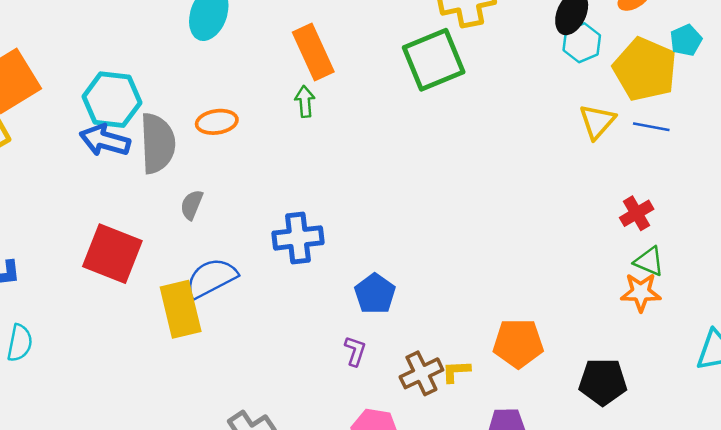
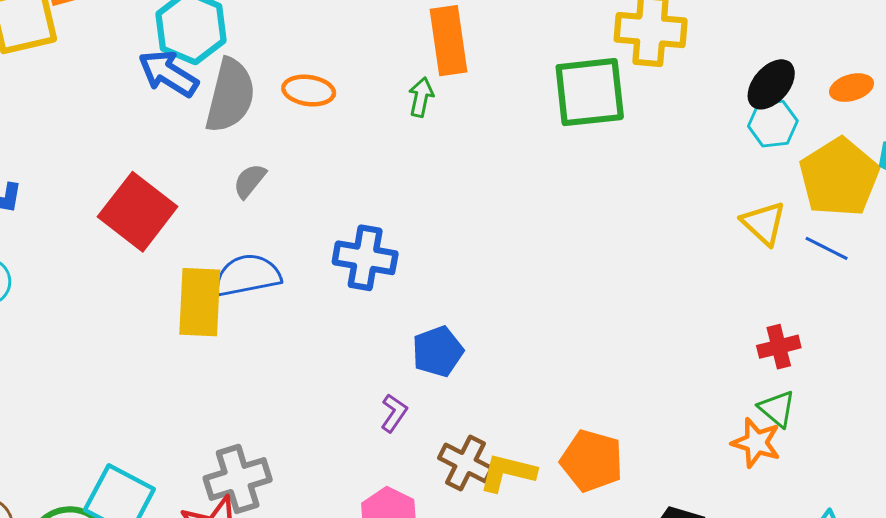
yellow triangle: (597, 122) -> (764, 223), turned -45
yellow L-shape: (456, 371) -> (507, 473), size x1.5
brown cross: (421, 373) -> (465, 463), turned 36

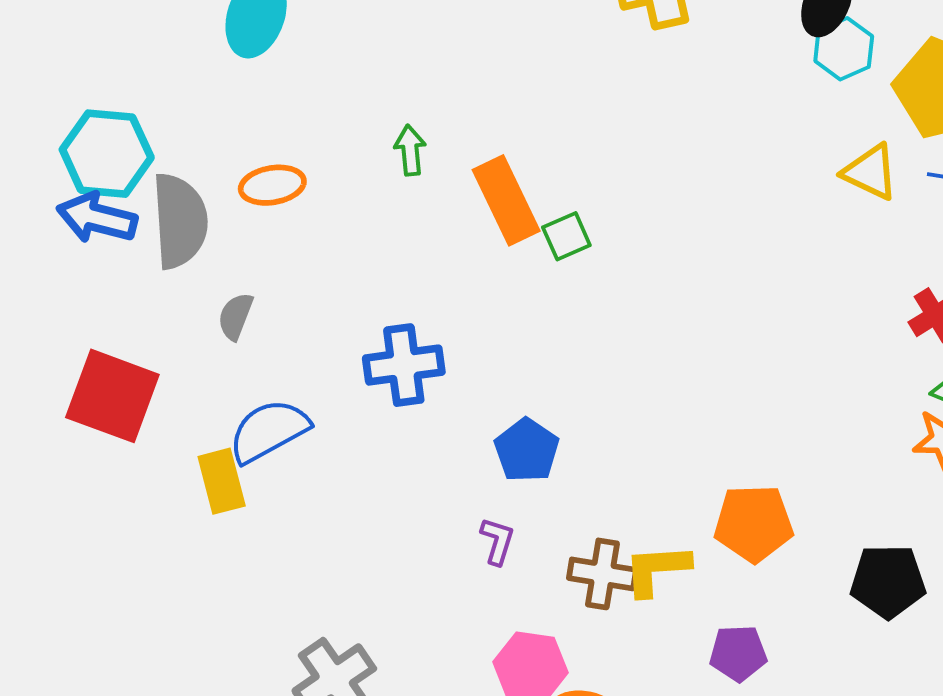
orange rectangle: (448, 41) -> (506, 200), moved
green square: (590, 92) -> (566, 236), moved, size x0.5
yellow rectangle: (200, 302) -> (222, 481), size x0.7

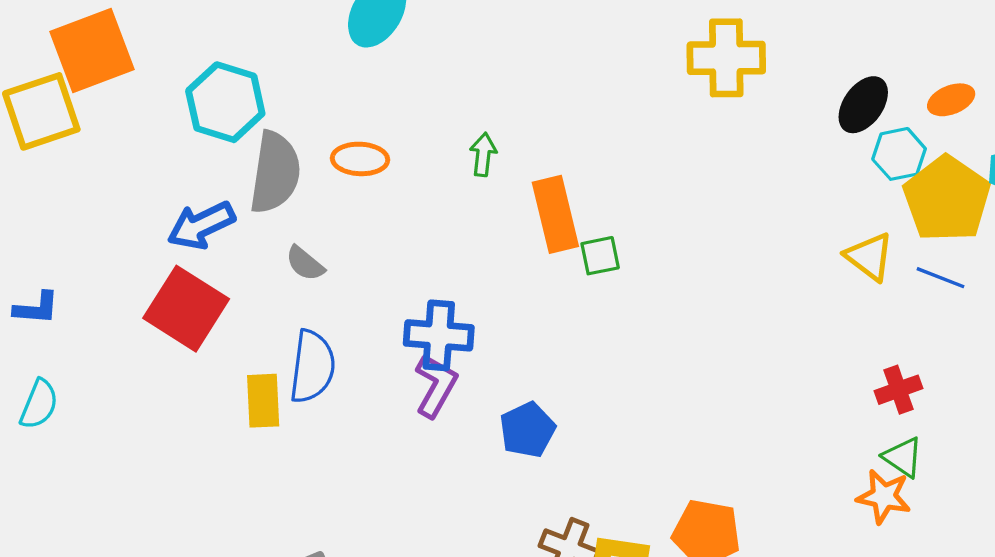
cyan hexagon: (844, 49) -> (899, 154), moved
blue arrow: (97, 218) -> (201, 225), moved, turned -52
gray semicircle: (236, 316) -> (305, 263), turned -84
blue semicircle: (269, 431) -> (312, 367), turned 114
purple L-shape: (497, 541) -> (436, 386), moved, size x1.5

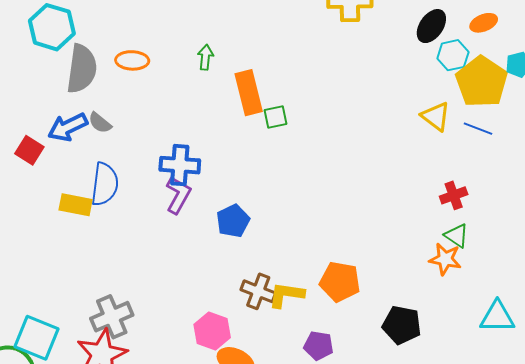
blue arrow: (201, 225) -> (68, 127), moved
red square: (186, 309) -> (29, 150), size x0.6
yellow rectangle: (263, 401) -> (76, 205), turned -76

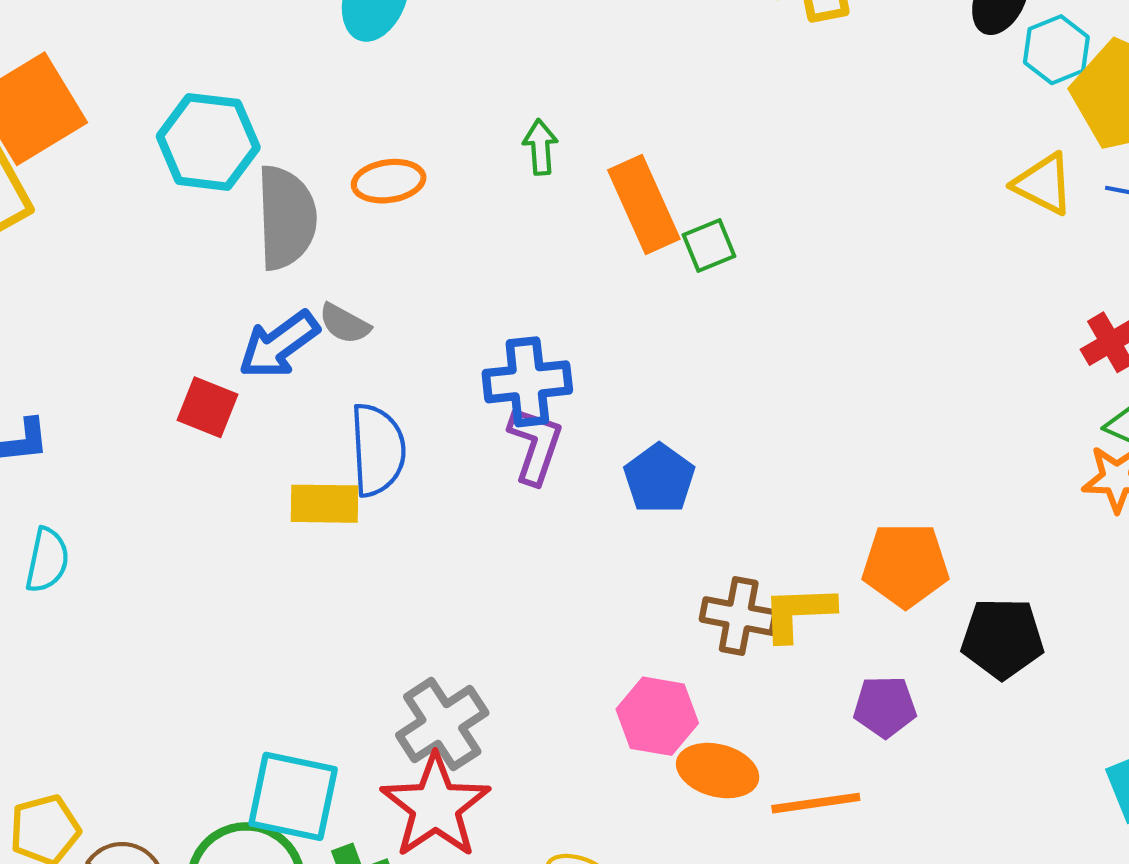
black pentagon: (402, 325) -> (1002, 638), moved

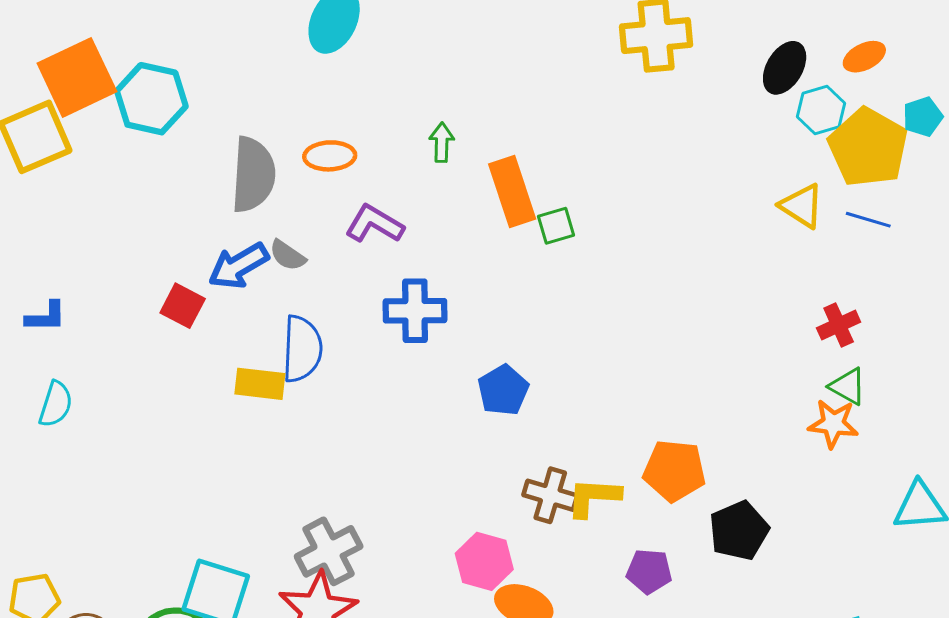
cyan hexagon: (208, 142) -> (151, 99), moved
purple L-shape: (535, 445) -> (374, 224), moved, turned -84
black pentagon: (1002, 638) -> (739, 531), turned -30

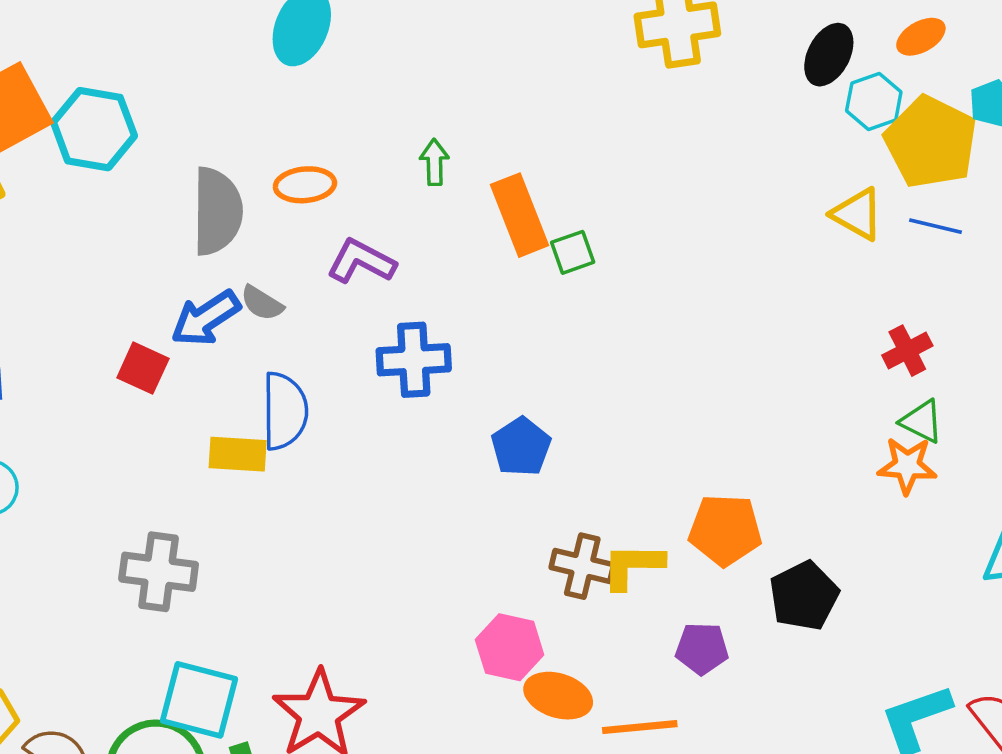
gray cross: (329, 551) -> (159, 572), moved, turned 38

